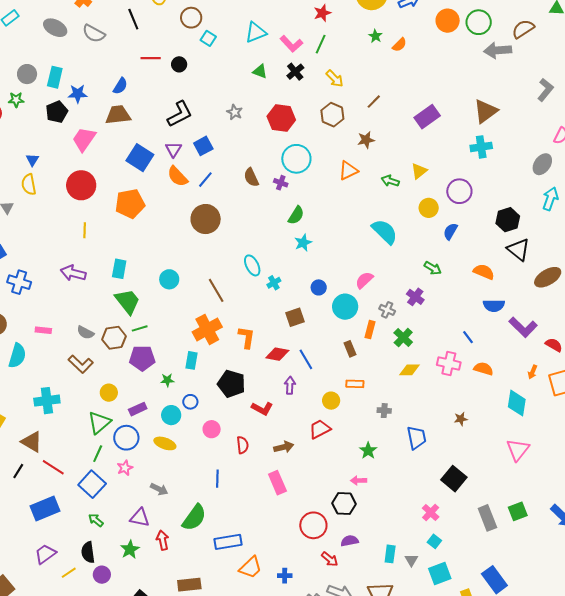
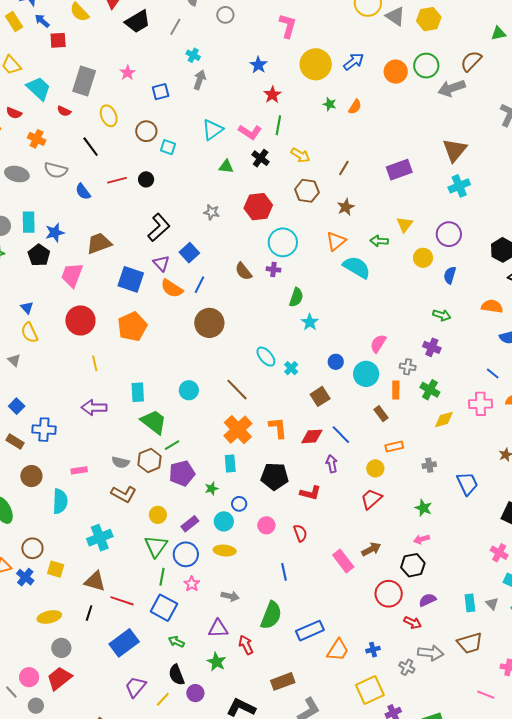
blue semicircle: (120, 86) -> (83, 192), moved, turned 126
purple rectangle: (427, 117) -> (399, 170), turned 30
cyan semicircle: (385, 232) -> (357, 267), moved
brown arrow: (284, 447) -> (371, 549), moved

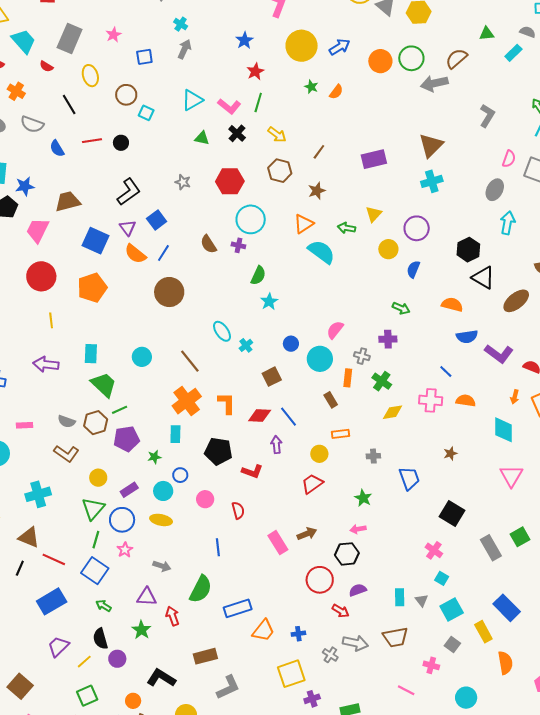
purple cross: (432, 347) -> (388, 339), turned -30

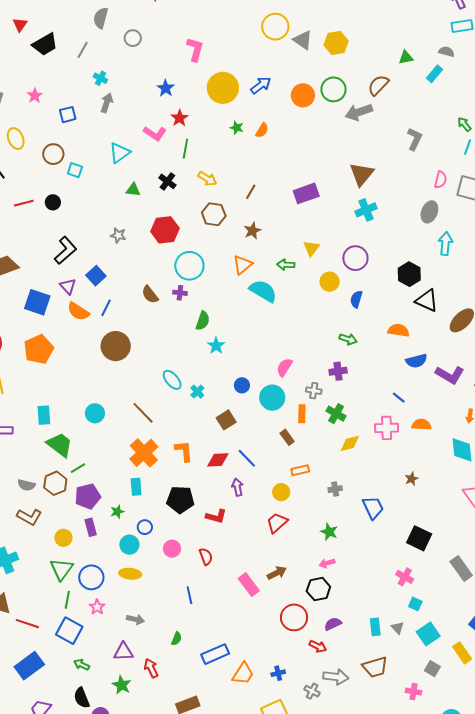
pink L-shape: (229, 106) -> (155, 133), moved
purple rectangle: (129, 490) -> (91, 527), moved, turned -66
green semicircle: (201, 589) -> (176, 639), size x0.5

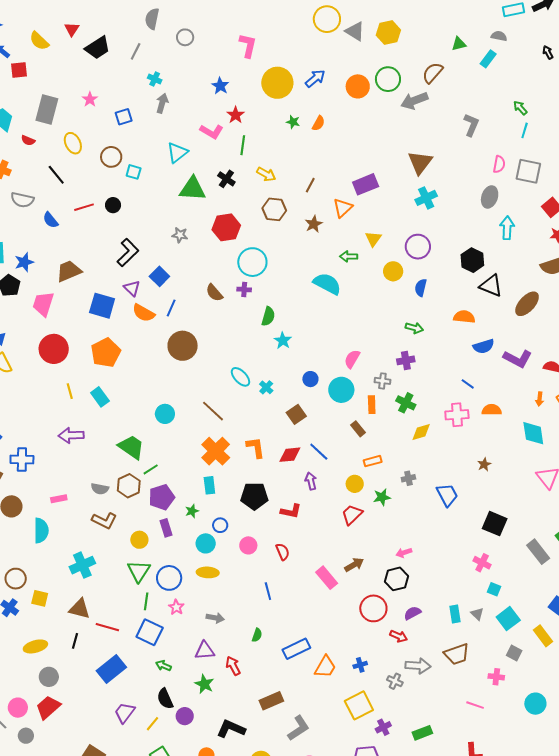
green triangle: (133, 190) -> (192, 189), size x1.8
orange triangle: (243, 265) -> (343, 208), moved
cyan rectangle: (44, 415) -> (100, 397), moved, turned -30
green star: (329, 532) -> (382, 497), moved, turned -30

